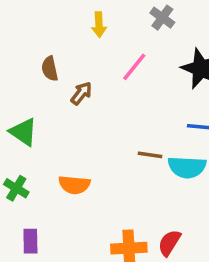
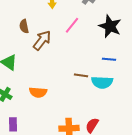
brown arrow: (81, 93) -> (42, 40), size x1.5

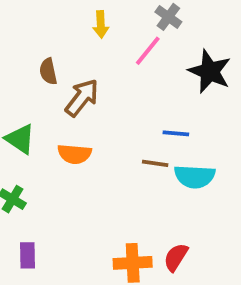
pink line: (72, 25) -> (148, 51), moved
blue line: (109, 59) -> (176, 133), moved
orange semicircle: (38, 92) -> (74, 154), moved

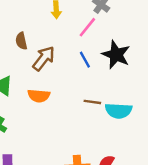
black star: (210, 71) -> (116, 55), moved
blue line: (176, 133) -> (85, 60), moved, turned 56

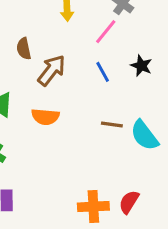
black star: (116, 55) -> (141, 66), size x0.6
cyan semicircle: (119, 111) -> (144, 135), turned 50

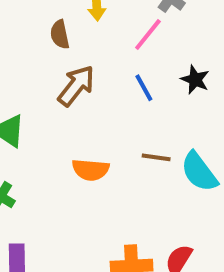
brown semicircle: (24, 49) -> (60, 34), moved
orange semicircle: (45, 117) -> (91, 170), moved

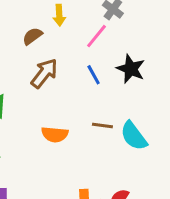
brown semicircle: (60, 34) -> (32, 36), turned 66
black star: (195, 80) -> (131, 69), size x1.4

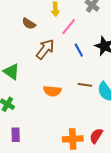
brown semicircle: (32, 36) -> (29, 24), moved, turned -112
pink line: (96, 36) -> (69, 27), moved

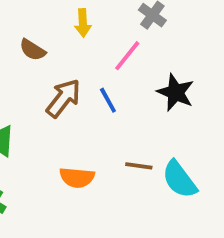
pink line: (69, 27) -> (127, 56), moved
blue line: (79, 50) -> (108, 100), moved

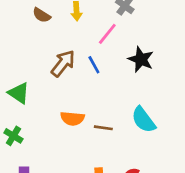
brown semicircle: (33, 50) -> (42, 15), moved
brown line: (139, 166) -> (103, 128), moved

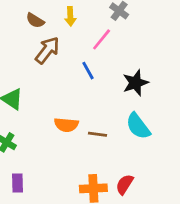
black star: (141, 59) -> (135, 83), moved, turned 30
brown arrow: (63, 63) -> (47, 50), moved

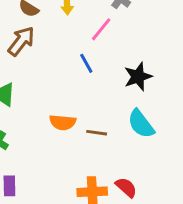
brown arrow: (47, 50) -> (21, 41), moved
red semicircle: (125, 184) -> (126, 187), turned 100

